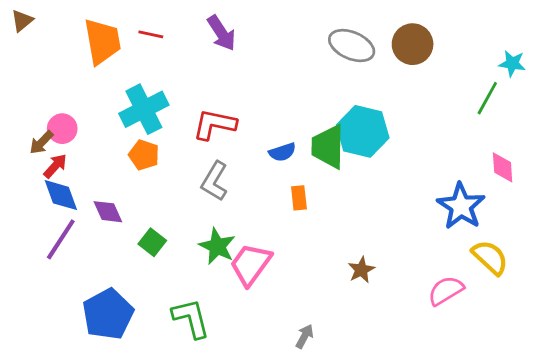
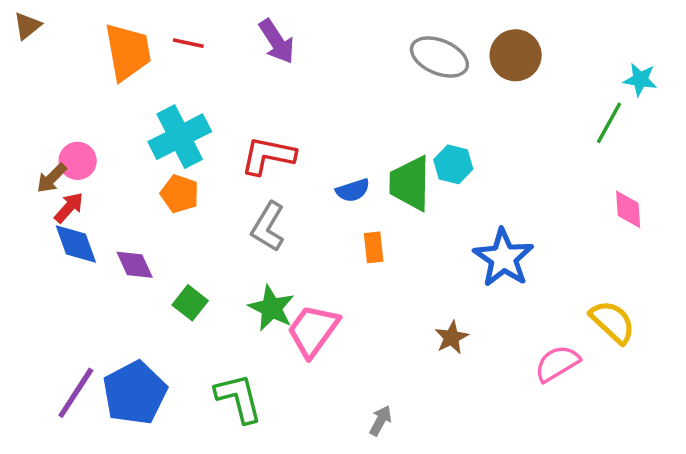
cyan hexagon: (363, 131) -> (453, 164), size x0.6
blue star: (461, 206) -> (503, 258), moved
purple line: (61, 239) -> (76, 393), moved

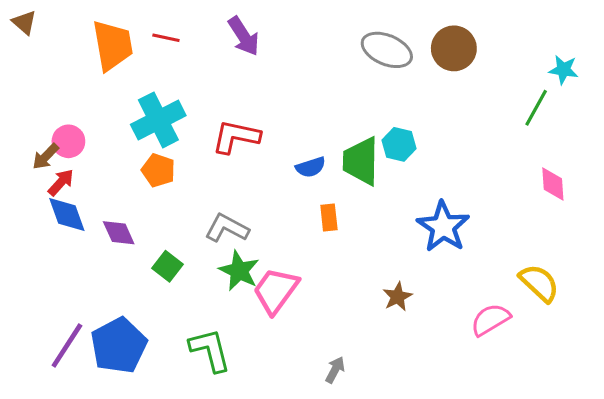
brown triangle: (27, 26) -> (24, 22), turned -40
gray L-shape: (268, 227) -> (227, 228), moved, turned 87

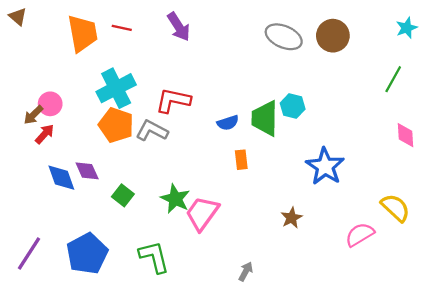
cyan star: (564, 70) -> (407, 28), moved, turned -30
orange pentagon: (158, 170) -> (116, 125), size x1.4
blue diamond: (67, 214) -> (61, 178), moved
gray L-shape: (227, 228) -> (152, 131), moved
purple line: (67, 345) -> (29, 254), moved

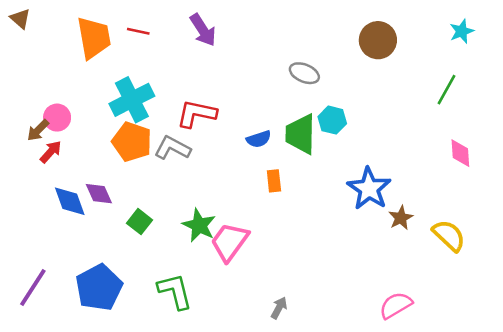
gray ellipse: (284, 37) -> (304, 73), moved, size x0.7
brown star: (292, 218) -> (401, 218), moved
pink semicircle: (360, 235) -> (396, 305), moved

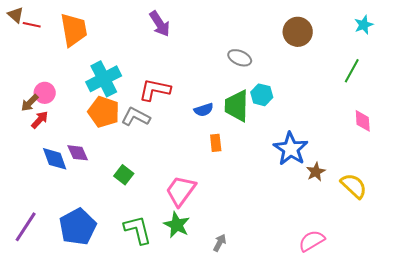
red line: (138, 31) -> (32, 25), moved
green square: (139, 222) -> (124, 175), moved
green star: (199, 225) -> (177, 225), moved

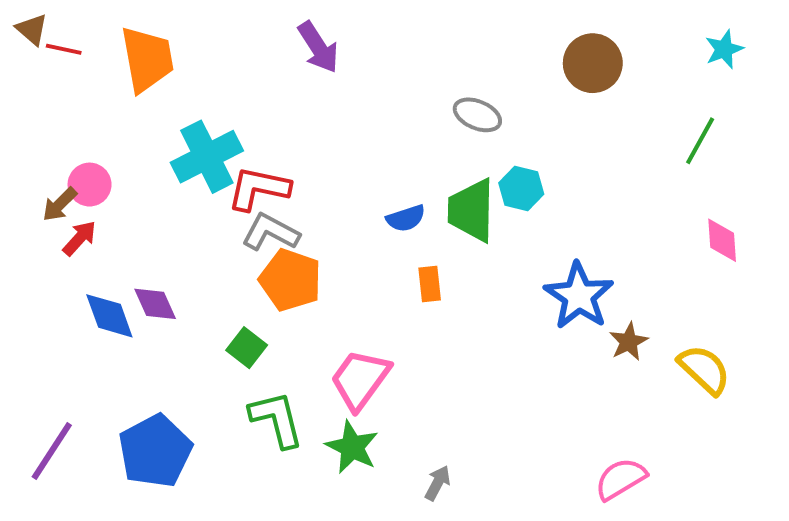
red L-shape: (155, 90) -> (259, 188), moved
orange pentagon: (104, 112) -> (290, 280), moved
green L-shape: (138, 230) -> (277, 419), moved

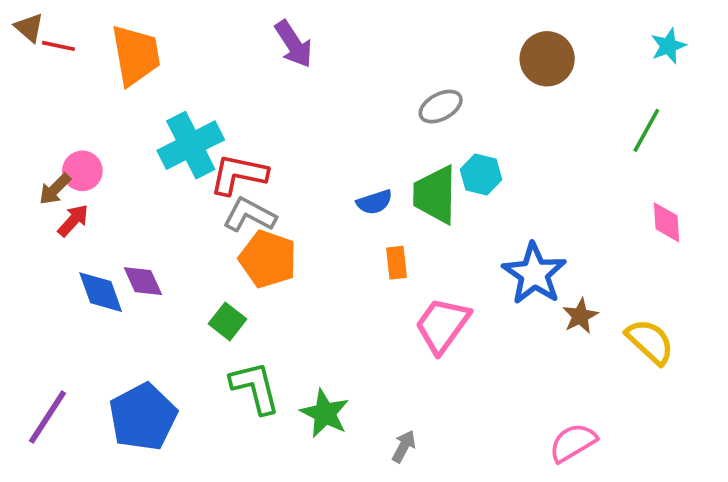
gray ellipse: (477, 115) -> (441, 107), turned -51
pink trapezoid: (360, 379) -> (442, 325), moved

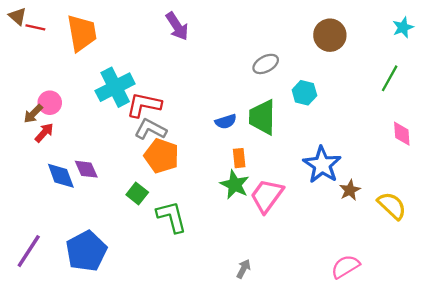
cyan hexagon: (481, 175) -> (304, 93), moved
green L-shape: (255, 388) -> (172, 217), moved
green star: (325, 413) -> (235, 185), moved

